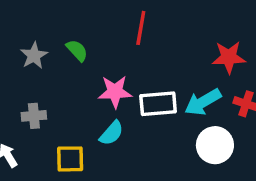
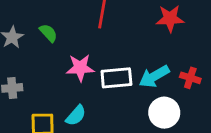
red star: (229, 57) -> (170, 18), moved
cyan semicircle: (112, 133) -> (76, 115), moved

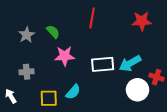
pink star: (80, 68) -> (65, 56), moved
red cross: (190, 78) -> (156, 77), moved

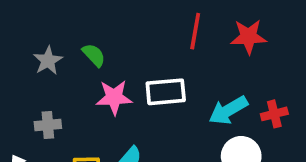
red line: (92, 18) -> (195, 31), moved
white rectangle: (103, 64) -> (166, 92), moved
red cross: (156, 77) -> (274, 114), moved, turned -32

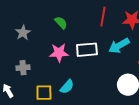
green semicircle: (94, 55) -> (61, 23), moved
cyan arrow: (228, 110) -> (119, 46), moved

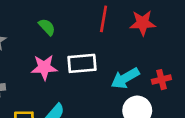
cyan arrow: (119, 46) -> (125, 78), moved

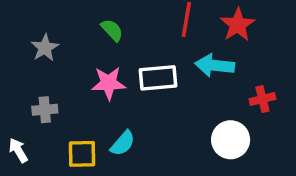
red star: (143, 23) -> (238, 25), turned -30
cyan arrow: (125, 78) -> (215, 65), moved, turned 36

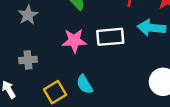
cyan semicircle: (123, 143) -> (85, 84), turned 108
yellow square: (82, 154) -> (55, 92), turned -30

